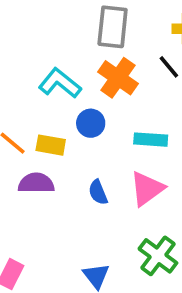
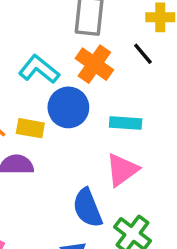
blue circle: (91, 123) -> (68, 107), size x1.5
blue semicircle: (98, 192) -> (87, 208), moved, size x1.6

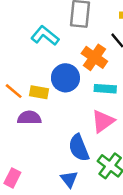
orange cross: (94, 64) -> (94, 57), moved
cyan L-shape: (39, 69) -> (45, 36), moved

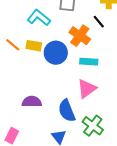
orange line: (14, 91) -> (13, 45), moved
yellow rectangle: (39, 92) -> (34, 46), moved
purple semicircle: (29, 118) -> (32, 102), moved

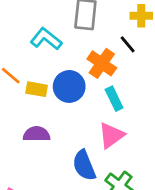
yellow rectangle: (34, 46) -> (37, 89), moved
cyan rectangle: (89, 62) -> (114, 99), turned 60
purple semicircle: (32, 102) -> (37, 134), moved

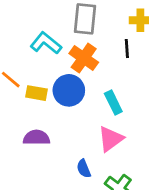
black line: (128, 44) -> (127, 49), turned 36
orange cross: (102, 63) -> (84, 58), moved
blue semicircle: (84, 165) -> (84, 169), size x0.6

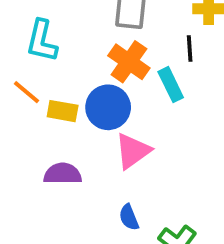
cyan L-shape: (46, 43) -> (42, 41), moved, turned -116
cyan rectangle: (113, 102) -> (171, 85), moved
pink triangle: (111, 139) -> (133, 151), moved

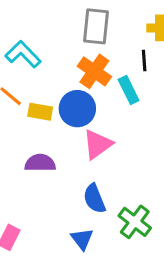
cyan L-shape: (42, 41) -> (23, 54), turned 123
blue semicircle: (129, 217) -> (94, 199), size x1.4

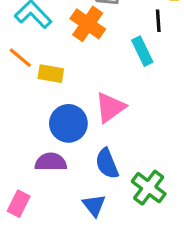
orange cross: (94, 71) -> (88, 24), moved
blue circle: (77, 109) -> (68, 123), moved
purple semicircle: (40, 163) -> (51, 162), moved

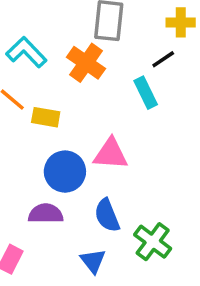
black line: (158, 21) -> (163, 59), turned 60
pink triangle: (110, 107) -> (111, 154), turned 40

